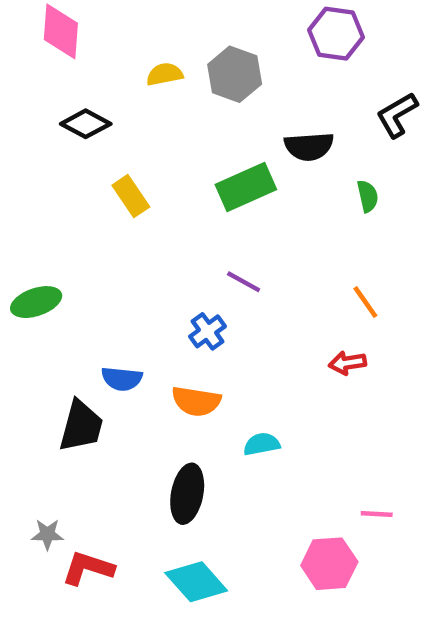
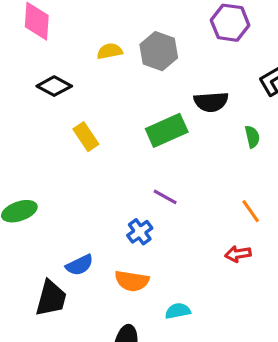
blue semicircle: (122, 379) -> (80, 265), turned -32

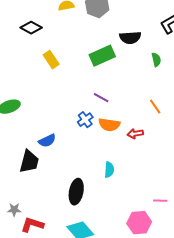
red arrow: (238, 254) -> (135, 134), moved
orange semicircle: (132, 281) -> (109, 125), moved
cyan semicircle: (178, 311) -> (109, 170), turned 105

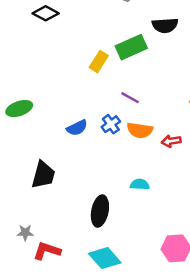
yellow rectangle: (51, 60) -> (99, 62), moved, turned 66
blue semicircle: (47, 141) -> (77, 128), moved
cyan semicircle: (109, 170) -> (140, 184), turned -91

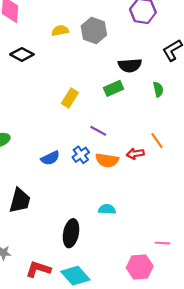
green rectangle: (131, 47) -> (114, 88), moved, size x0.7
red arrow: (171, 141) -> (135, 154), moved
red L-shape: (47, 251) -> (38, 269), moved

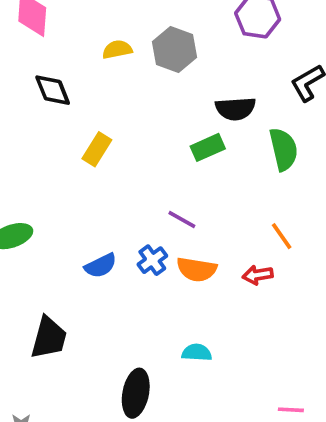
black diamond: (22, 54) -> (53, 90), turned 40
green semicircle: (158, 89) -> (284, 149), size x1.6
yellow rectangle: (70, 98) -> (97, 149), moved
red arrow: (135, 154) -> (258, 275), moved

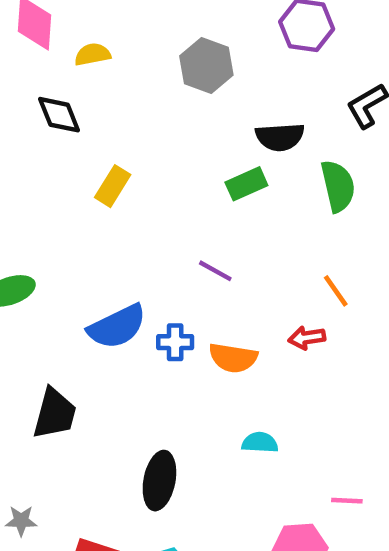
yellow semicircle: (117, 49) -> (93, 54), moved
blue cross: (152, 260) -> (175, 342), moved, turned 36
blue semicircle: (101, 266) -> (117, 327), size x1.5
orange semicircle: (197, 269) -> (233, 358), moved
cyan semicircle: (197, 353) -> (260, 443), moved

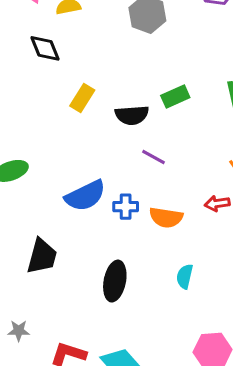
black semicircle: (280, 137) -> (132, 115), moved
cyan semicircle: (260, 443) -> (185, 276), turned -80
black ellipse: (159, 481) -> (115, 281), moved

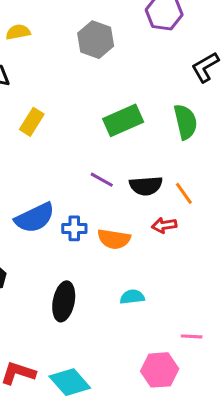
green rectangle: (175, 96) -> (123, 120), size x1.4
black semicircle: (132, 115) -> (146, 186), moved
cyan semicircle: (185, 276) -> (132, 297), turned 70

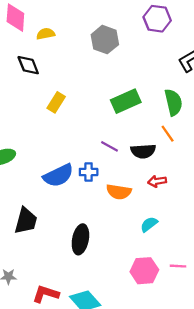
orange line: (184, 193) -> (168, 134), moved
blue cross: (74, 228) -> (89, 172), moved
cyan semicircle: (132, 297) -> (149, 224), moved, turned -30
pink hexagon: (160, 370) -> (144, 271), moved

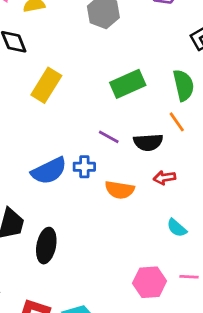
yellow rectangle: (56, 102) -> (46, 85), size x1.4
cyan semicircle: (149, 224) -> (177, 228), moved, turned -102
black ellipse: (80, 239) -> (46, 246), moved

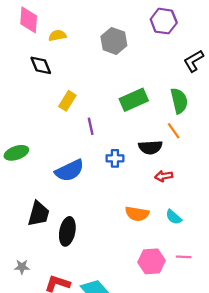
yellow rectangle: (46, 85) -> (67, 101), size x0.7
purple line: (109, 137) -> (91, 126), moved, turned 49
blue cross: (84, 167) -> (115, 158), moved
orange semicircle: (120, 190) -> (137, 214), moved

